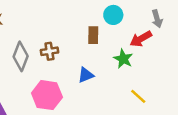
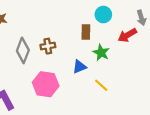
green star: (123, 59) -> (101, 53), moved
yellow line: (138, 96) -> (101, 85), moved

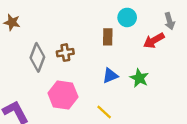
green star: (101, 53) -> (139, 78), moved
blue triangle: (79, 67) -> (110, 76), moved
yellow line: (101, 85) -> (104, 112), moved

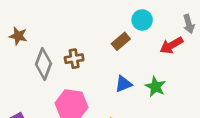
brown star: (12, 22) -> (18, 36), moved
brown rectangle: (108, 37) -> (121, 41), turned 49

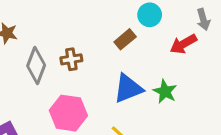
blue triangle: (123, 84) -> (128, 88), size x1.5

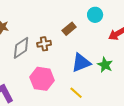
brown rectangle: (125, 39) -> (69, 29), moved
gray diamond: (36, 65) -> (21, 48), turned 35

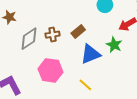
brown rectangle: (69, 29) -> (78, 31), moved
green star: (105, 65) -> (114, 45), moved

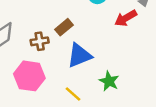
brown cross: (53, 35) -> (40, 41), moved
green star: (114, 45) -> (109, 81), moved

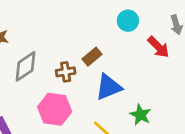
red arrow: (126, 18) -> (158, 47), turned -105

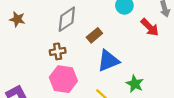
gray diamond: (26, 66) -> (67, 19), moved
brown cross: (66, 72) -> (58, 51), moved

